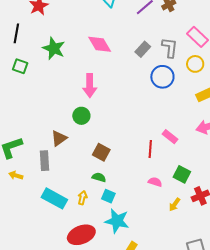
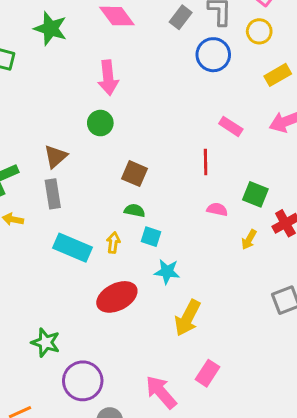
pink rectangle: (170, 137) -> (231, 126), moved
brown triangle: (59, 138) -> (56, 157), moved
cyan star: (117, 221) -> (167, 272), size x0.7

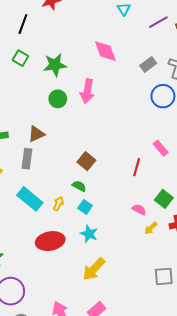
green star: (50, 29) -> (55, 65), moved, turned 30
green circle: (100, 123) -> (58, 99), moved
pink semicircle: (217, 209) -> (139, 210), moved

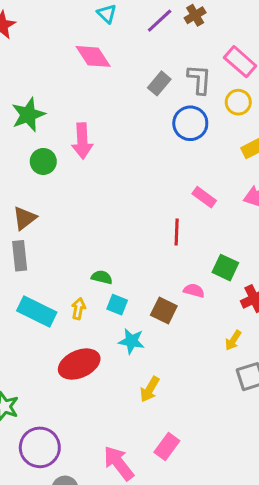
pink diamond: (105, 51) -> (93, 56), moved
brown square: (86, 161) -> (164, 311), moved
yellow arrow: (151, 228) -> (233, 340), moved
yellow arrow: (94, 269) -> (150, 389), size x0.7

